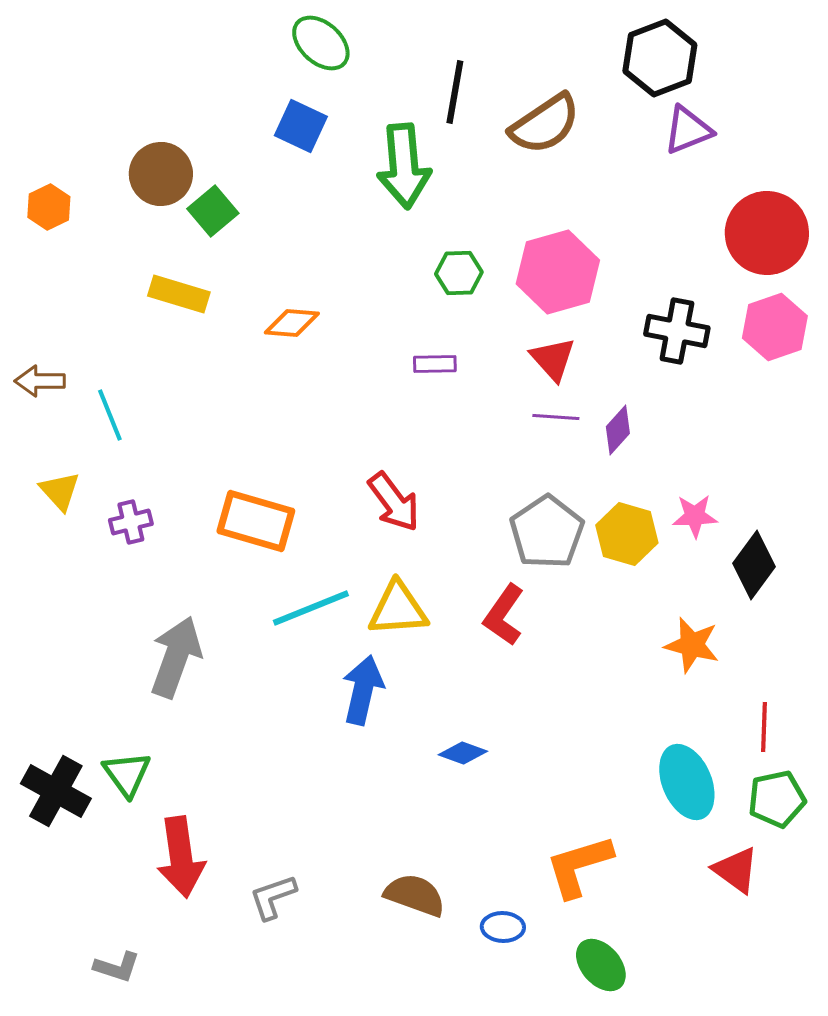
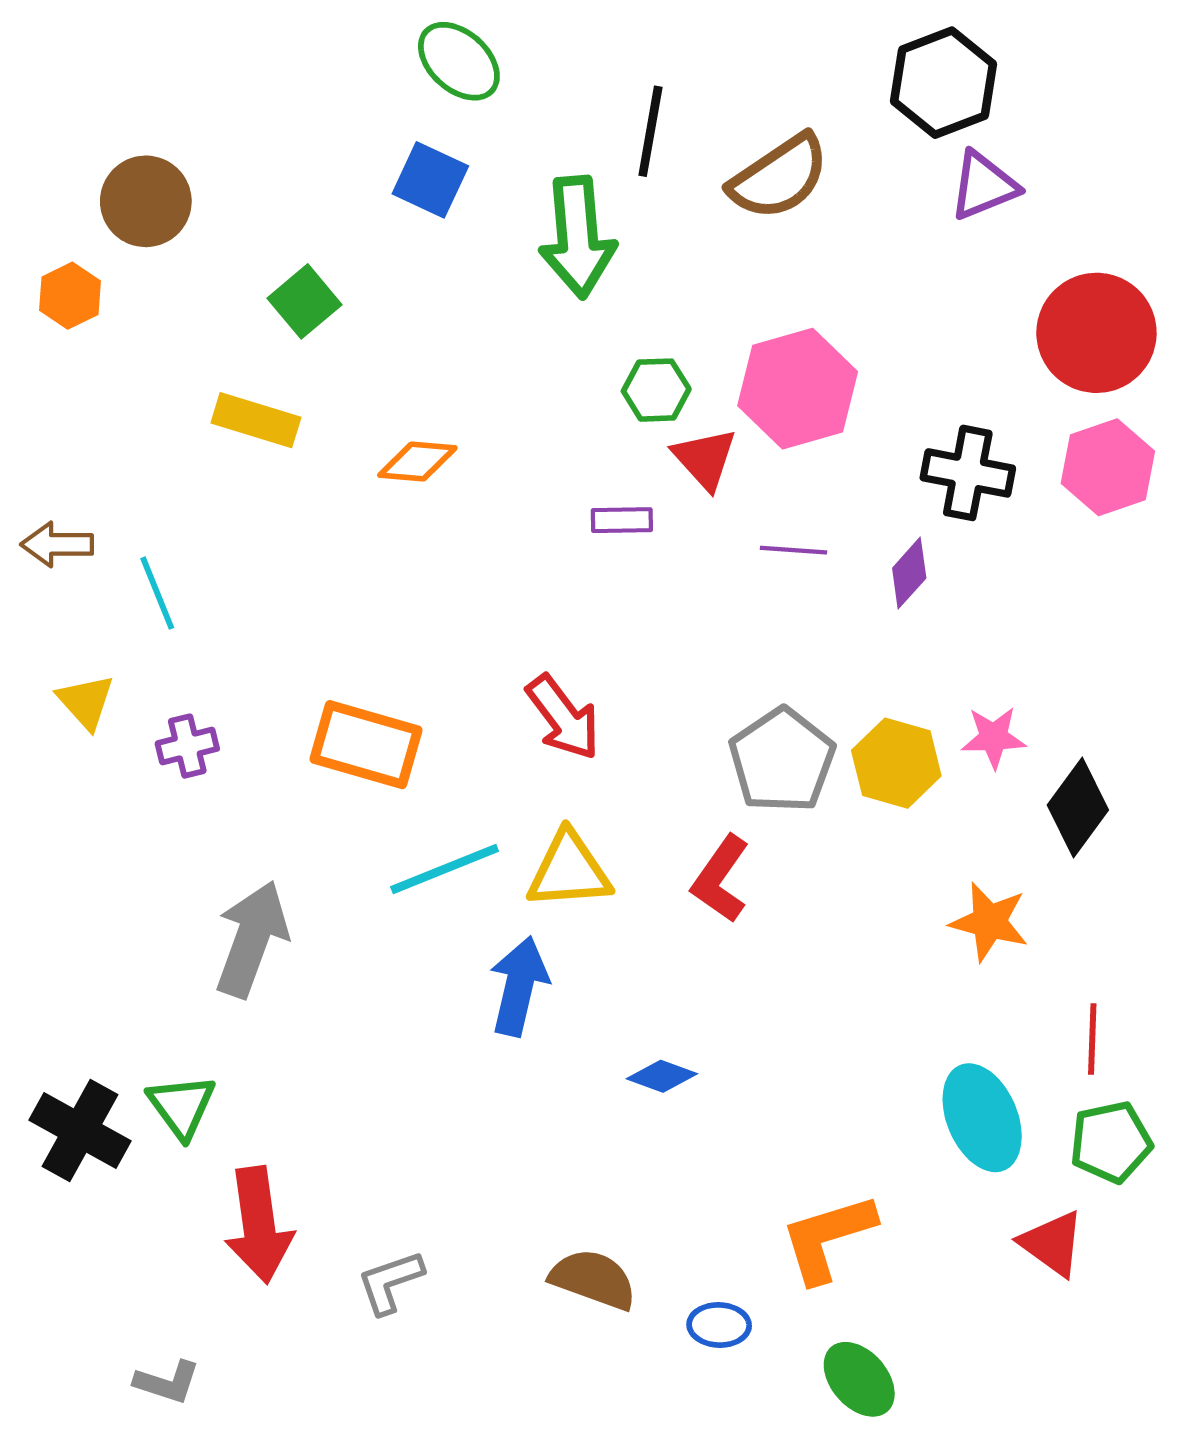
brown circle: (161, 174) -> (146, 201), moved
red triangle: (553, 359) -> (705, 459), moved
purple line: (556, 417) -> (793, 550), moved
purple diamond: (618, 430) -> (909, 573), moved

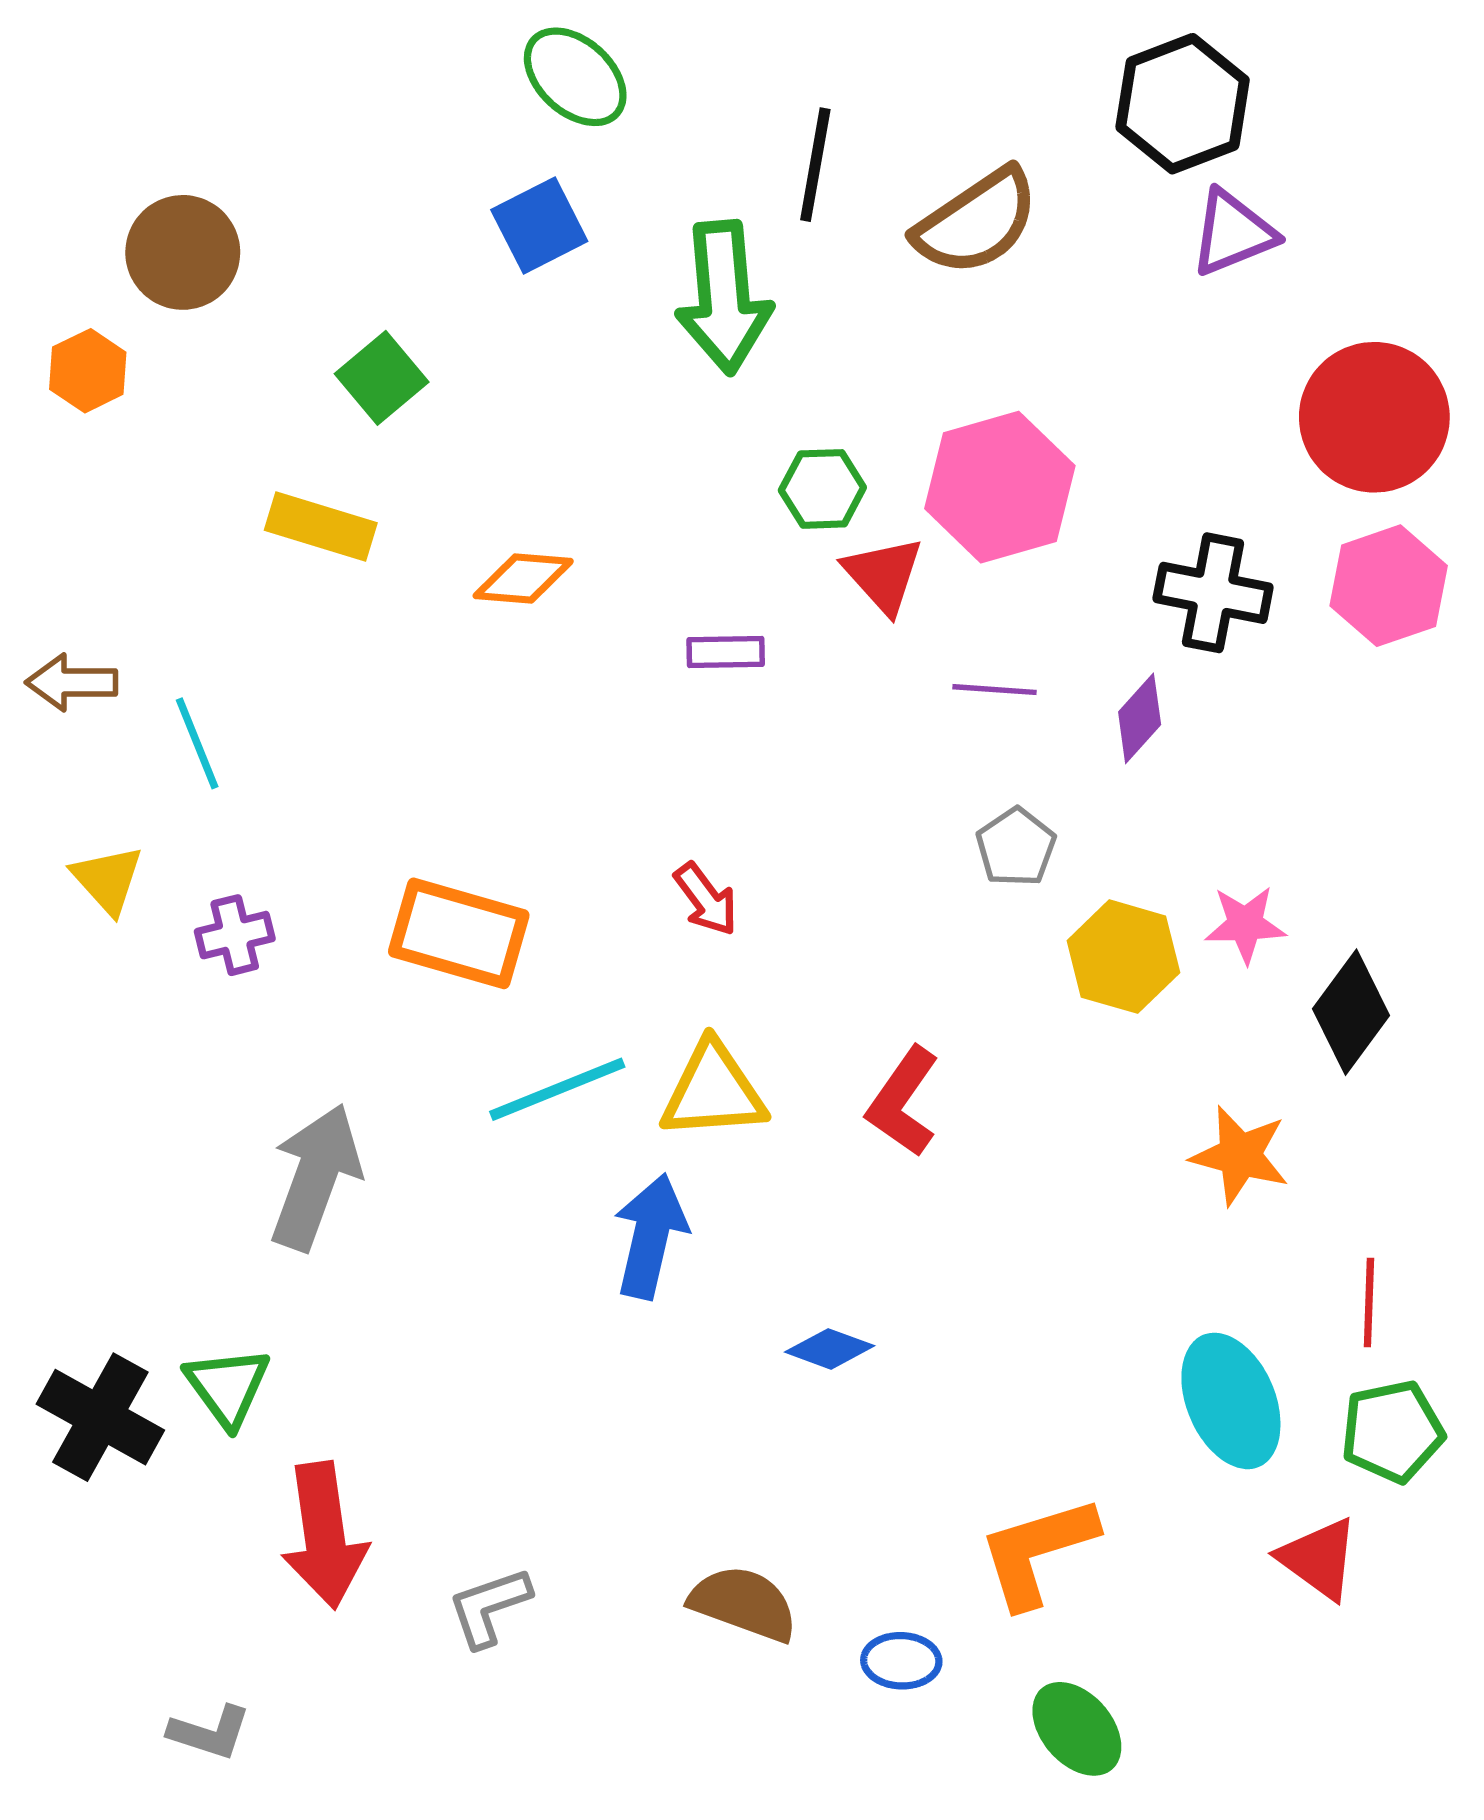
blue square: (430, 180) -> (539, 226), turned 38
purple rectangle: (622, 520) -> (726, 652), moved
red arrow: (563, 717) -> (706, 899), size x0.7
gray pentagon: (782, 760) -> (1016, 847), moved, size x0.6

